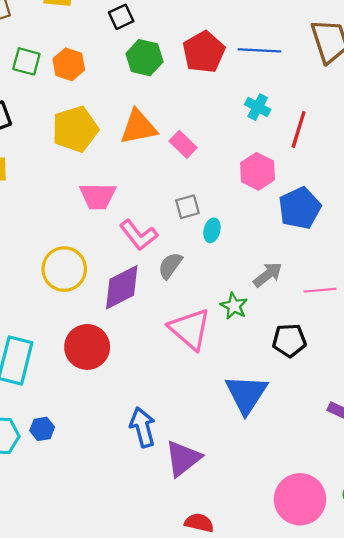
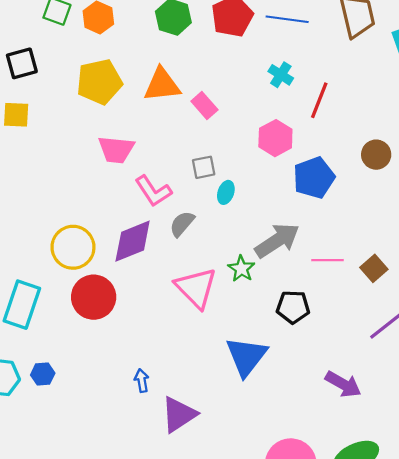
yellow circle: (64, 269) -> (73, 247), moved
gray arrow: (268, 275) -> (277, 240), size x1.5
blue arrow: (143, 427) -> (142, 381), size x0.6

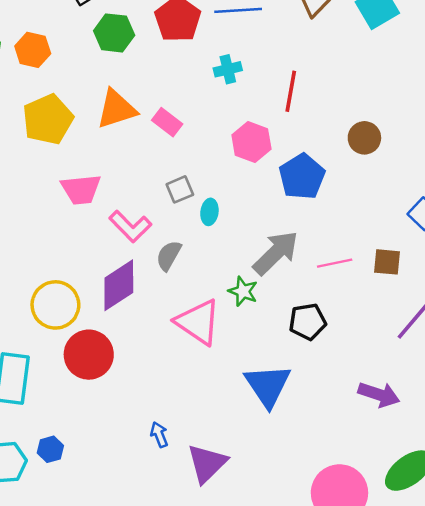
cyan cross: (281, 75) -> (228, 69), moved, turned -35
brown square: (374, 268) -> (387, 262), turned -32

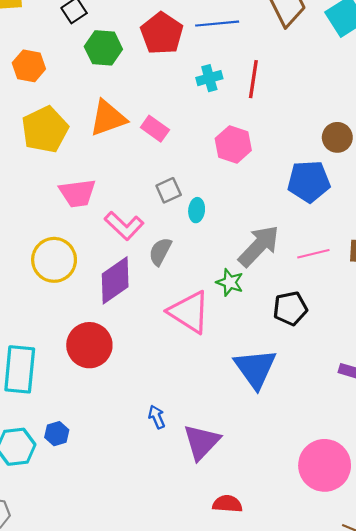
red line: (291, 91) -> (253, 79), moved
blue pentagon: (302, 177) -> (309, 181), moved, turned 30
yellow circle: (55, 305) -> (54, 260), moved

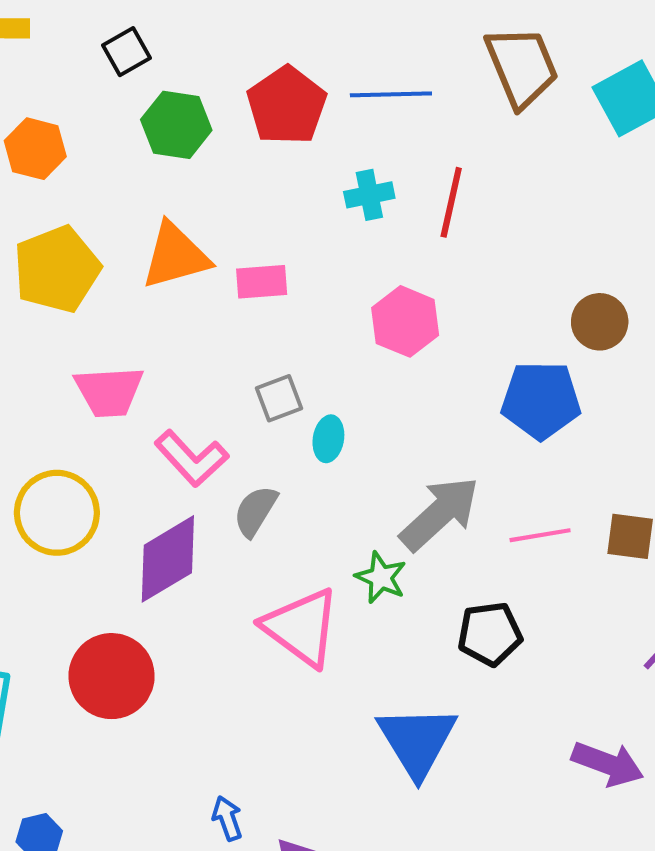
pink rectangle: (155, 129) -> (262, 282), turned -44

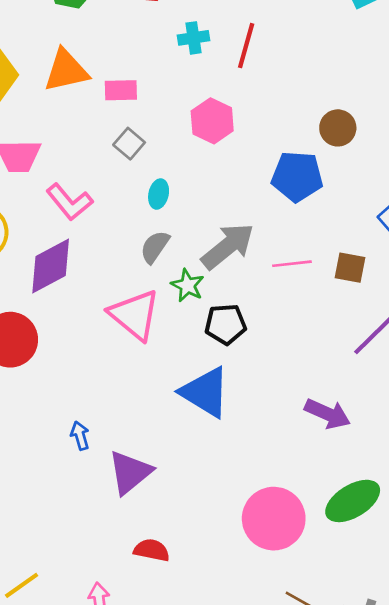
gray square: (279, 398) -> (129, 144), moved, turned -32
gray semicircle: (255, 511) -> (155, 247), moved
black pentagon: (490, 634) -> (226, 324), moved
blue triangle: (417, 741) -> (205, 392), turned -30

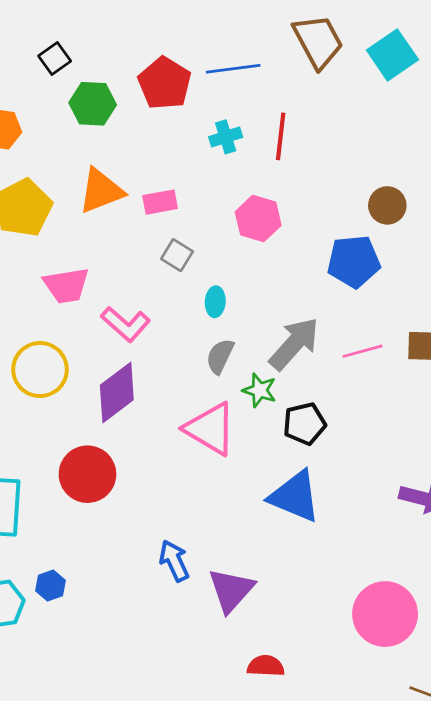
blue arrow: (80, 436) -> (174, 561), size x1.4

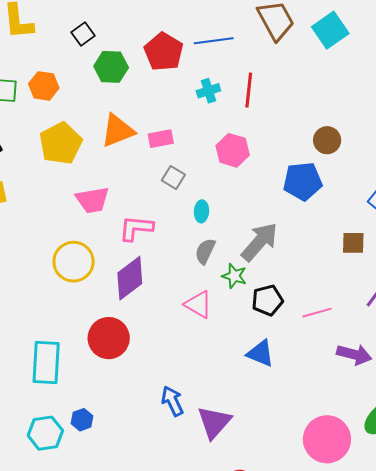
pink L-shape: (126, 324) -> (136, 228), turned 144
pink line: (362, 351) -> (317, 313), moved
pink triangle: (210, 429) -> (198, 304), size x0.7
blue triangle: (295, 496) -> (260, 353), size x0.7

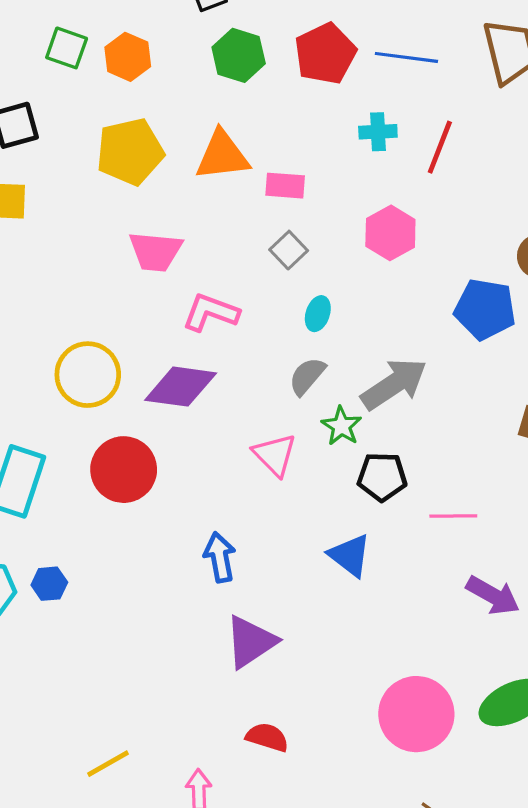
yellow circle: (74, 262) -> (88, 375), moved
purple diamond: (130, 278) -> (181, 387), turned 30
blue arrow: (172, 401) -> (220, 557), moved

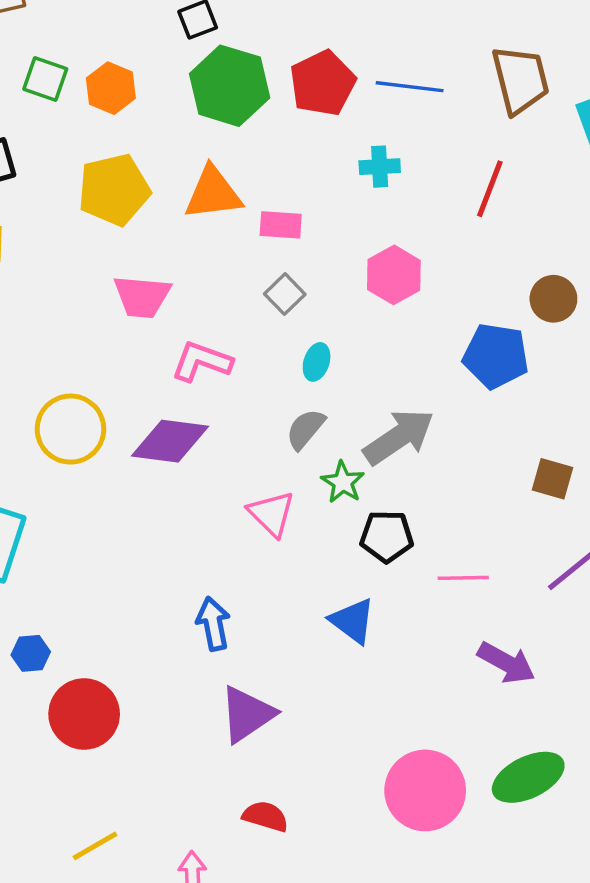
green hexagon: (239, 55) -> (230, 86), size x1.4
red line: (440, 147) -> (490, 189), moved
red circle: (124, 470) -> (84, 714), moved

